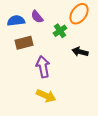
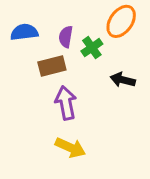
purple semicircle: (37, 17) -> (66, 37), moved, turned 48
brown rectangle: (24, 43) -> (52, 66), moved

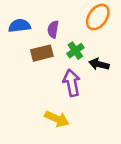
green cross: (92, 48) -> (75, 51), moved
purple arrow: (66, 103) -> (72, 83), moved

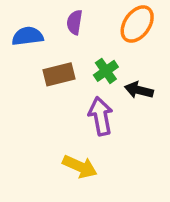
purple semicircle: (53, 29) -> (75, 22), moved

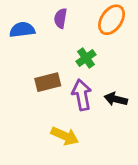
brown rectangle: (59, 74) -> (48, 82), moved
black arrow: (139, 90) -> (116, 99), moved

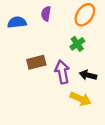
green cross: (86, 58) -> (77, 44), moved
yellow arrow: (65, 136) -> (81, 99), moved

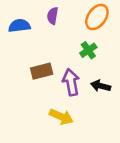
yellow arrow: (81, 99) -> (61, 117), moved

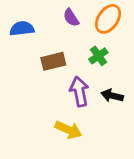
purple semicircle: (53, 16) -> (71, 18), moved, turned -42
brown rectangle: (42, 71) -> (53, 61), moved

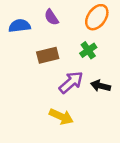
purple semicircle: (71, 18) -> (51, 17), moved
purple arrow: (79, 91) -> (71, 82), turned 60

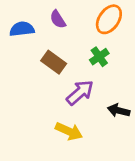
brown rectangle: (48, 55) -> (54, 62), turned 50
black arrow: (100, 86) -> (119, 111), moved

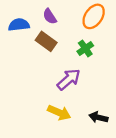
brown rectangle: (54, 62) -> (46, 41), moved
black arrow: (119, 111) -> (98, 117), moved

